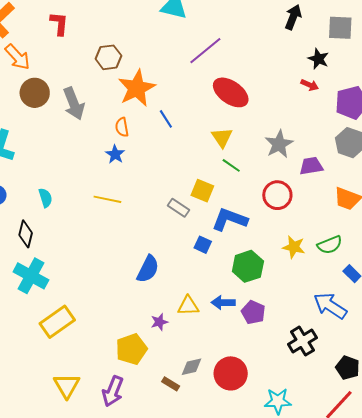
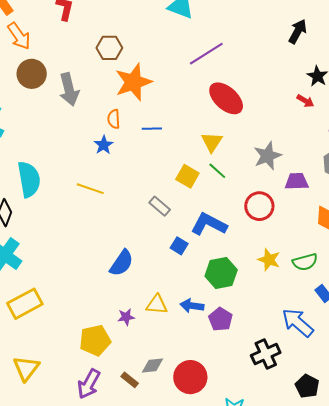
blue line: (166, 119) -> (152, 129), moved, turned -66
yellow square: (202, 191) -> (187, 176), moved
cyan semicircle: (45, 198) -> (29, 179), size x1.8
purple arrow: (113, 391) -> (89, 384), moved

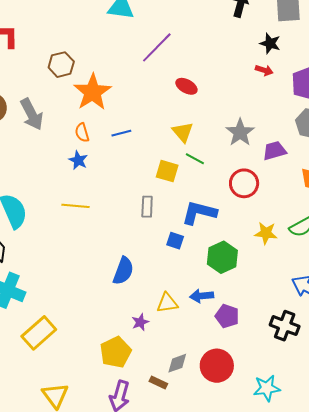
red ellipse: (226, 98) -> (186, 86), size x0.6
gray rectangle: (160, 206) -> (147, 207), turned 65
purple pentagon: (221, 319) -> (227, 316), moved
black cross: (266, 354) -> (285, 326), turned -32

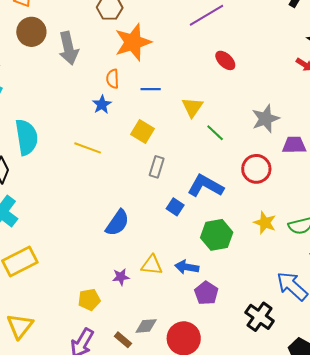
yellow triangle: (183, 132) -> (192, 107), moved
yellow square: (167, 171) -> (142, 131), moved
yellow pentagon: (116, 352) -> (89, 300), size x0.7

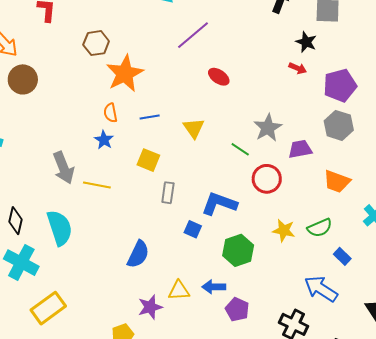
gray arrow: (68, 48) -> (63, 168), moved
green line: (215, 133) -> (240, 149), moved
cyan semicircle: (27, 137) -> (60, 228), moved
purple star: (121, 277) -> (150, 307), size x1.4

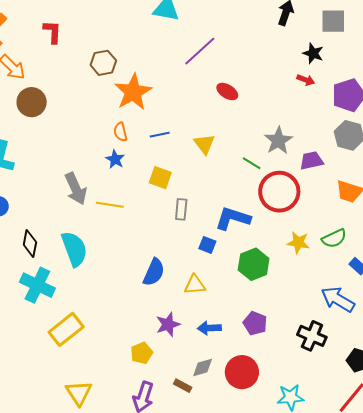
red circle: (267, 179) -> (279, 192), size x1.4
blue arrow: (214, 287) -> (209, 328), moved
yellow triangle: (179, 291) -> (195, 285), moved

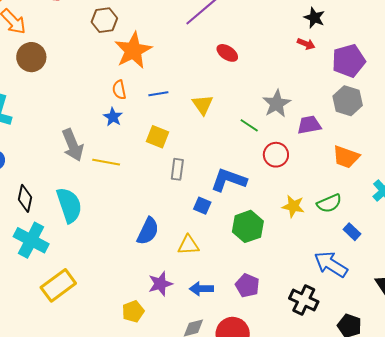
red circle: (279, 192) -> (276, 155), size x0.6

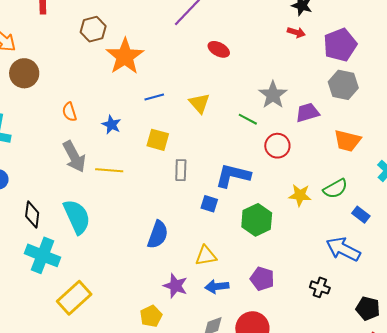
orange semicircle: (119, 90) -> (69, 112), moved
yellow triangle: (188, 245) -> (206, 256), moved
purple star: (160, 284) -> (175, 286), turned -30
black cross: (304, 300) -> (320, 287), size x0.7

